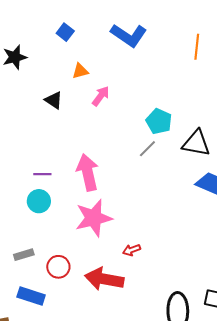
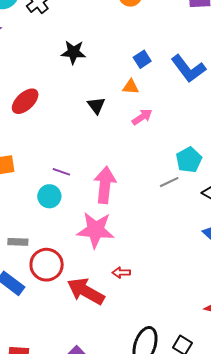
blue square: (65, 32) -> (142, 59), moved
red circle: (58, 267) -> (47, 265), size x1.4

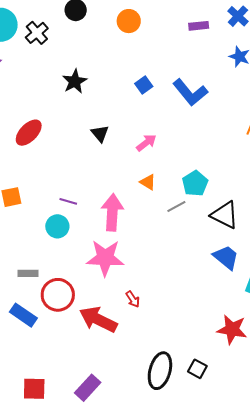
black star: (73, 52) -> (75, 81), turned -30
orange triangle: (131, 87) -> (148, 182), moved, turned 30
red arrow: (121, 273) -> (133, 299), turned -120

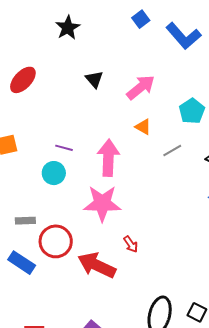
blue square: (144, 85) -> (141, 19), moved
pink arrow: (146, 143) -> (141, 87), size x1.4
cyan pentagon: (195, 183) -> (192, 111), moved

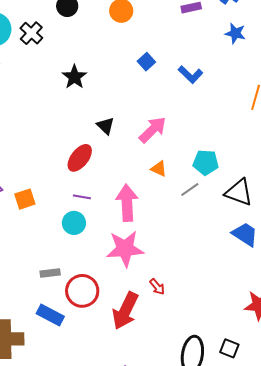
blue L-shape: (183, 36) -> (190, 75), size x0.7
red ellipse: (23, 80) -> (80, 158), moved
cyan pentagon: (192, 111) -> (206, 162), moved, turned -30
red arrow: (97, 265) -> (125, 311), turned -84

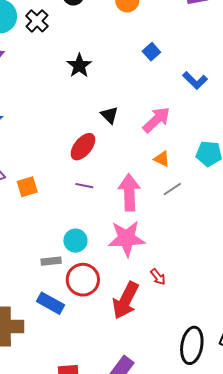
blue L-shape: (190, 75) -> (195, 80), moved
gray line: (190, 190) -> (172, 189), moved
cyan circle: (74, 223) -> (75, 241), moved

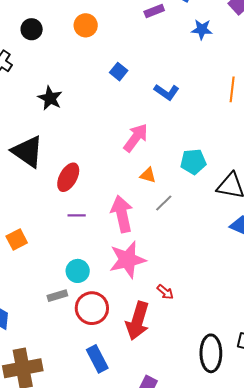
black triangle: (109, 115) -> (27, 152), moved, size x1.8
orange square: (27, 187) -> (17, 239), moved
blue rectangle: (50, 303) -> (97, 359), moved, turned 44

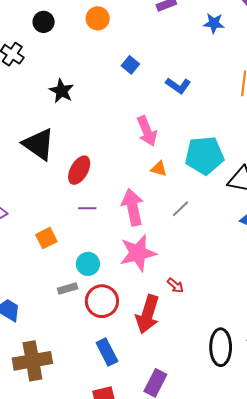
pink arrow: (136, 138) -> (147, 131), turned 120
cyan pentagon: (193, 162) -> (204, 155), size x1.5
gray line: (164, 203) -> (180, 209), moved
orange square: (17, 239) -> (46, 238), moved

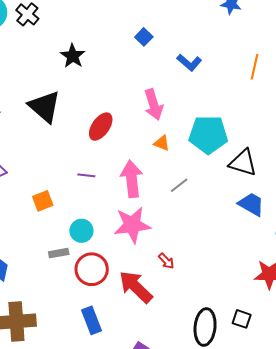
red ellipse: (79, 170) -> (101, 127), moved
red arrow: (148, 314) -> (136, 287), turned 111

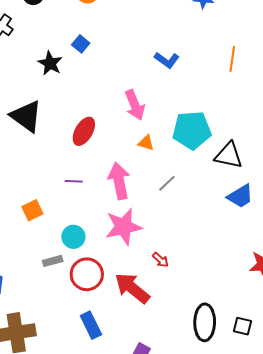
blue square: (144, 37) -> (81, 44), moved
blue trapezoid: (251, 204) -> (240, 196), turned 124
black square: (242, 319) -> (243, 326), moved

